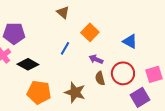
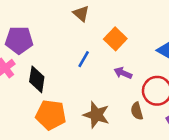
black diamond: (28, 64) -> (37, 79), turned 70
brown semicircle: (100, 78) -> (137, 111), moved

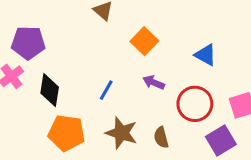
blue line: (84, 59) -> (106, 90), moved
brown semicircle: (137, 111) -> (161, 137), moved

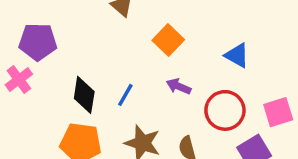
black diamond: (50, 90) -> (84, 95), moved

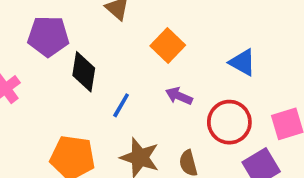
purple pentagon: (38, 42) -> (48, 36), moved
black diamond: (84, 95) -> (84, 72), moved

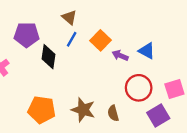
purple arrow: (179, 96) -> (120, 55), moved
blue line: (121, 105) -> (72, 39), moved

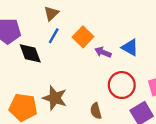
brown triangle: (69, 17) -> (51, 13), turned 35
black diamond: (49, 57) -> (30, 53), turned -30
brown star: (83, 110) -> (55, 98), moved

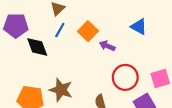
blue triangle: (130, 47) -> (139, 27), moved

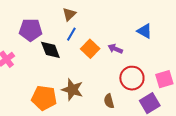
orange square: (88, 31) -> (90, 49), moved

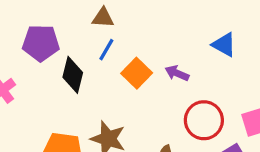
brown triangle: (69, 14) -> (103, 18), turned 48
black diamond: (50, 50) -> (73, 75), turned 35

